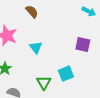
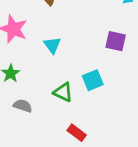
green triangle: (44, 83) -> (63, 92), turned -35

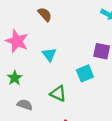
cyan square: (93, 80) -> (85, 73), moved

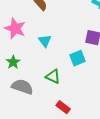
gray semicircle: (25, 105) -> (22, 87), size x1.5

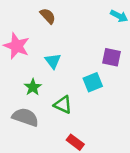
green star: (13, 62) -> (33, 87), moved

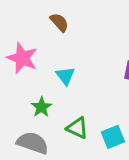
cyan square: (93, 82) -> (113, 137), moved

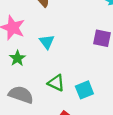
green star: (42, 107) -> (17, 58), moved

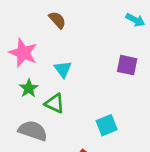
green triangle: (56, 83) -> (55, 103), moved

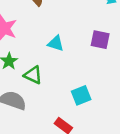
cyan triangle: (63, 69) -> (56, 43), moved, turned -36

